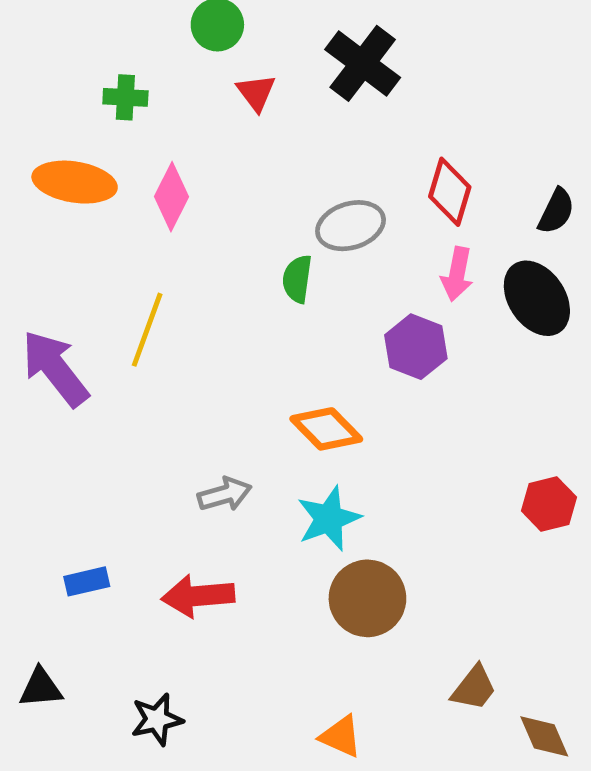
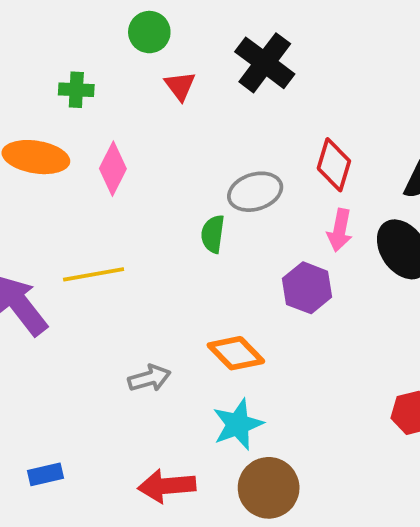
yellow line: (147, 330) -> (94, 274), turned 60
gray arrow: (225, 494) -> (149, 378), moved
red arrow: (198, 596) -> (167, 486), moved

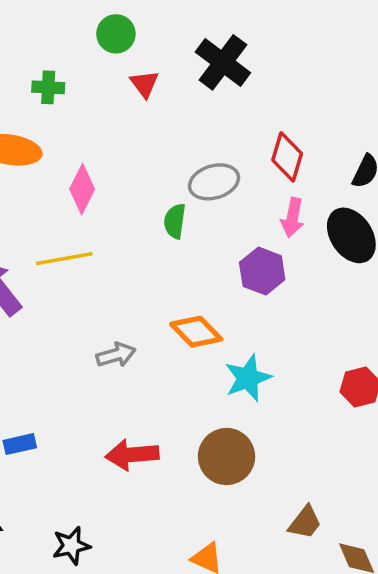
pink diamond: (113, 169) -> (82, 189), moved
cyan star: (238, 424) -> (248, 378), moved

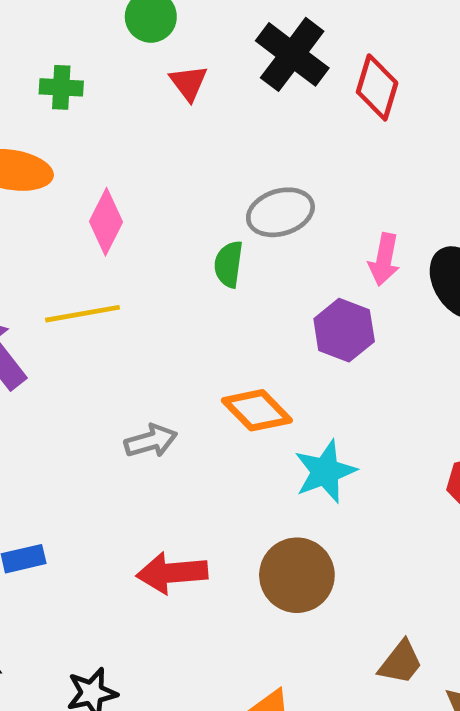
red diamond: (287, 157) -> (377, 87), moved

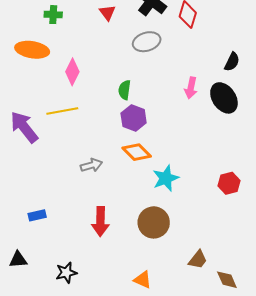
gray ellipse: (280, 212) -> (147, 42), moved
purple hexagon: (344, 330) -> (134, 118), moved
red arrow: (172, 573) -> (100, 221), turned -84

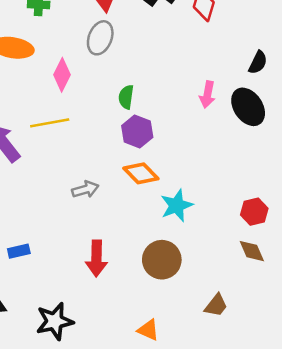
gray ellipse: (147, 42) -> (100, 38), moved, turned -52
black star: (66, 273) -> (55, 321), size x1.4
brown diamond: (227, 280) -> (252, 251), moved

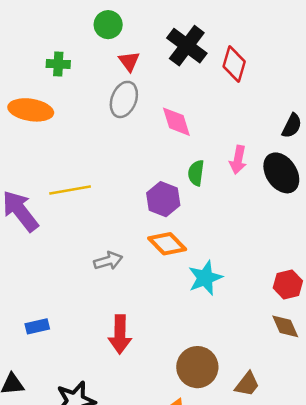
pink diamond: (62, 75) -> (176, 122), moved, turned -44
green semicircle: (126, 97) -> (196, 173), moved
brown circle: (162, 260) -> (197, 367), moved

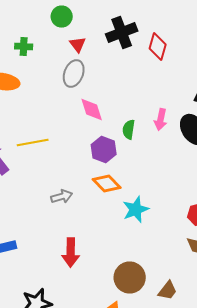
black cross: (187, 46) -> (122, 32), turned 32
pink diamond: (176, 122) -> (92, 110), moved

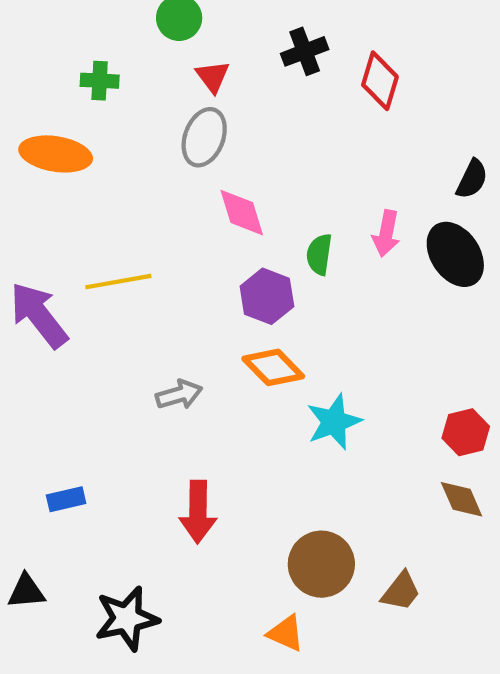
black cross: (122, 32) -> (305, 51), size x0.7

